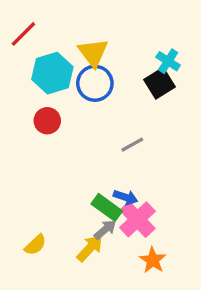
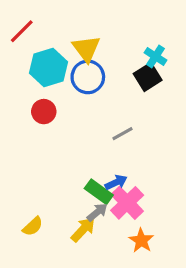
blue arrow: (126, 197) -> (116, 182), turned -45

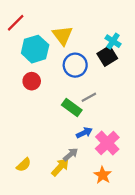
blue circle: (88, 77) -> (75, 65), moved
green rectangle: (99, 192) -> (72, 107), moved
pink cross: (127, 203) -> (107, 143), moved

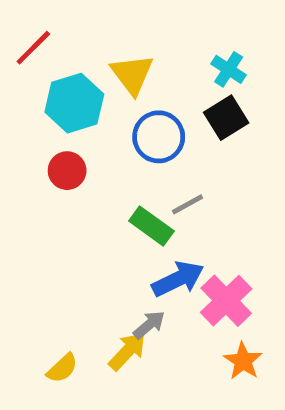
cyan cross: (113, 41) -> (229, 69), moved
blue arrow: (84, 133) -> (178, 279), size x1.5
yellow semicircle: (24, 165) -> (62, 368), moved
orange star: (103, 175) -> (243, 361), moved

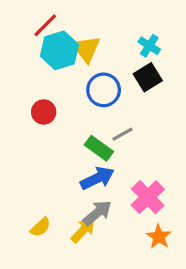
red line: (33, 48) -> (45, 25), moved
cyan hexagon: (74, 103) -> (59, 50), moved
blue arrow: (178, 279) -> (97, 178), moved
gray arrow: (149, 325) -> (97, 213), size x1.4
yellow semicircle: (62, 368) -> (40, 227), moved

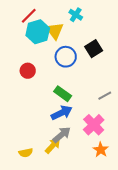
cyan cross: (149, 46) -> (76, 15), moved
gray line: (122, 134) -> (105, 96), moved
yellow semicircle: (40, 227) -> (26, 153), moved, turned 32

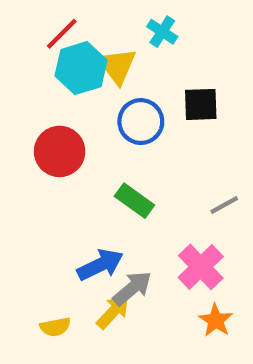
black square: (94, 49) -> (201, 104), turned 30
red circle: (28, 71) -> (60, 151), size x1.5
blue arrow: (62, 113) -> (100, 265), moved

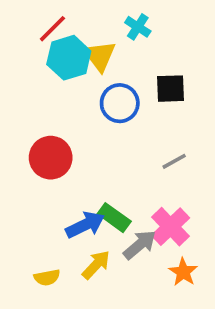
red circle: (60, 151) -> (51, 158), moved
green rectangle: (134, 201) -> (114, 218), moved
gray line: (224, 205) -> (174, 161), moved
gray arrow: (132, 288) -> (140, 245), moved

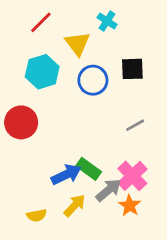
cyan hexagon: (69, 58) -> (42, 72), moved
red circle: (51, 158) -> (21, 122), moved
orange star: (183, 272) -> (130, 206), moved

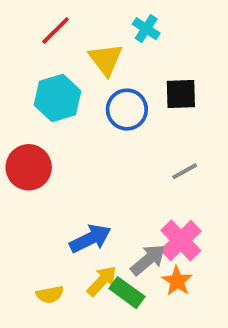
green rectangle: (89, 169) -> (127, 293), moved

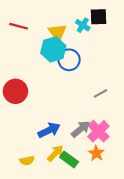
cyan cross: (146, 29) -> (83, 25), moved
red line: (56, 31) -> (19, 26), moved, turned 60
black square: (181, 94) -> (98, 17), moved
cyan hexagon: (58, 98) -> (53, 49), moved
gray arrow: (148, 260) -> (81, 129), moved

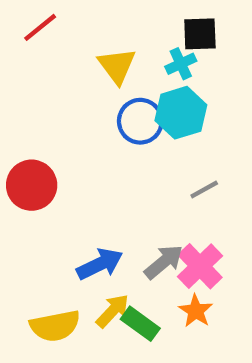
cyan cross: (83, 25) -> (181, 64), moved, turned 32
red line: (19, 26) -> (40, 27), moved, turned -54
cyan hexagon: (53, 49) -> (181, 113), moved
yellow semicircle: (27, 161) -> (55, 326), size x1.6

